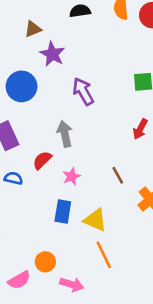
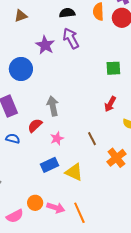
brown triangle: (33, 29) -> (21, 16), moved
purple arrow: (83, 91) -> (71, 38), moved
blue rectangle: (63, 211) -> (50, 165), turned 54
orange line: (104, 255) -> (79, 213), moved
pink arrow: (72, 284) -> (56, 208), moved

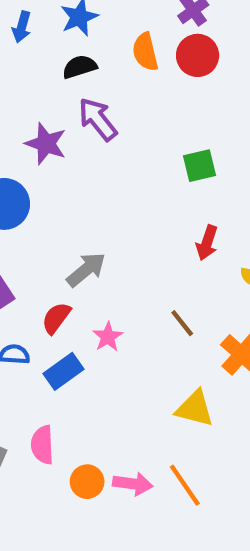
gray arrow: (53, 106) -> (86, 270), turned 72
blue rectangle: (50, 165) -> (63, 371), moved
yellow triangle: (74, 172) -> (195, 408), moved
pink semicircle: (15, 216) -> (42, 445), moved, turned 126

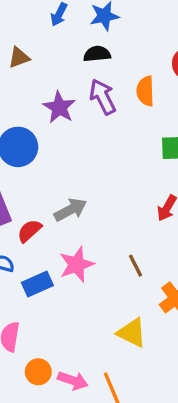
orange semicircle: (145, 52) -> (145, 91), moved
red semicircle: (56, 318) -> (29, 231), moved
pink star: (108, 337) -> (77, 264), size x1.5

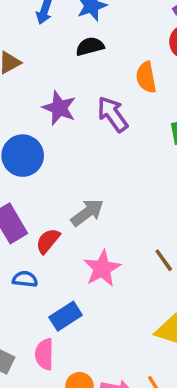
purple arrow: (103, 97) -> (113, 114), moved
blue rectangle: (37, 284) -> (66, 316), moved

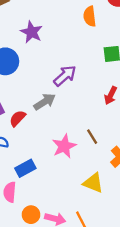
purple arrow: (113, 114) -> (65, 76), moved, turned 80
pink star: (102, 268) -> (64, 146), moved

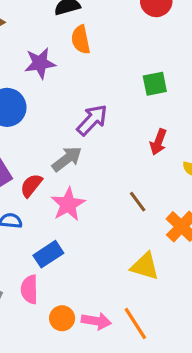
orange semicircle: (90, 16) -> (81, 40), moved
purple star: (31, 32) -> (40, 63), turned -30
pink star: (64, 146) -> (68, 204), moved

